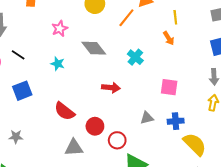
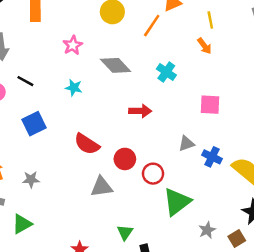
blue cross: (176, 121) -> (212, 157), moved, turned 35

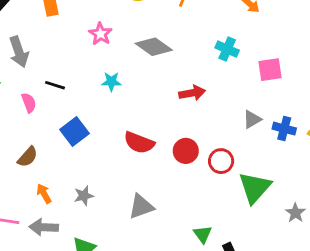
cyan cross: (166, 72) -> (227, 49), moved
gray triangle: (102, 187) -> (141, 207), moved

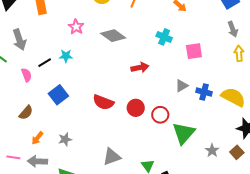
cyan star: (111, 82) -> (66, 56), moved
black line: (55, 85) -> (45, 63), turned -48
orange arrow: (44, 194) -> (37, 138), turned -112
gray triangle: (141, 207) -> (112, 157), moved

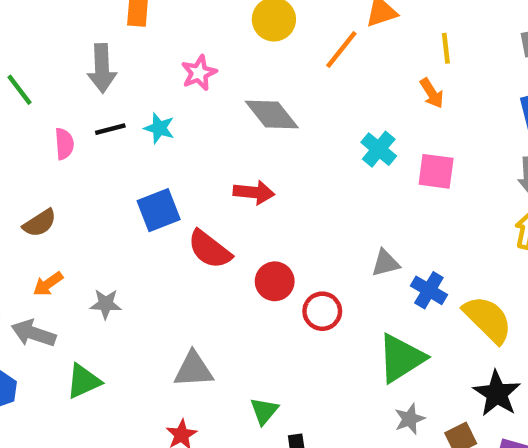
gray arrow: (19, 40) -> (102, 68), moved
pink square: (194, 51) -> (436, 171), moved
red arrow: (140, 68) -> (254, 192), moved
blue square: (58, 95) -> (159, 210), moved
green triangle: (184, 133) -> (401, 358), moved

